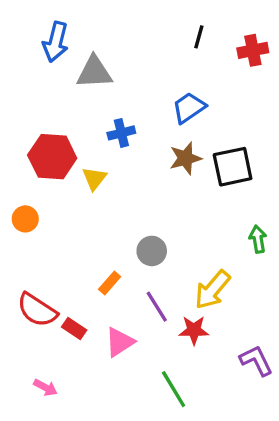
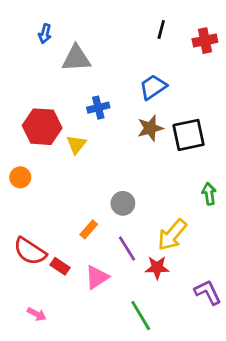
blue arrow: (56, 42) -> (45, 34), size x0.6

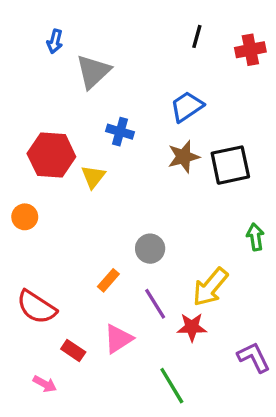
gray triangle: (76, 58) -> (93, 71), turned -40
blue cross: (98, 108) -> (120, 132), turned 30
red rectangle: (60, 266) -> (73, 351), moved

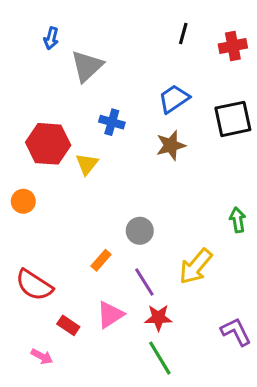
black square: (230, 165) -> (233, 119), moved
red star: (192, 327) -> (158, 318), moved

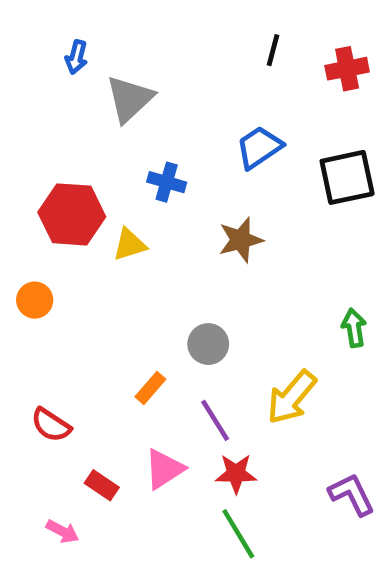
brown star: (171, 145) -> (241, 240), moved
yellow triangle: (87, 164) -> (130, 245), turned 35
red semicircle: (34, 285) -> (51, 425), size x0.7

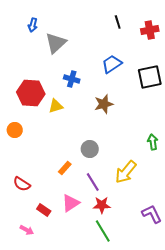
black line: (273, 50) -> (118, 22), turned -32

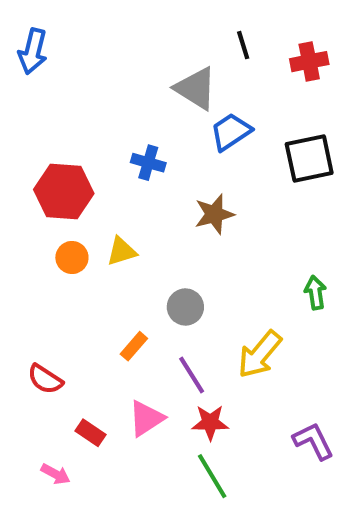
blue arrow: (33, 25) -> (33, 51), moved, size x1.5
gray triangle: (56, 43) -> (196, 88), moved, turned -45
yellow triangle: (56, 106) -> (121, 251), moved
orange circle: (15, 130) -> (72, 258), moved

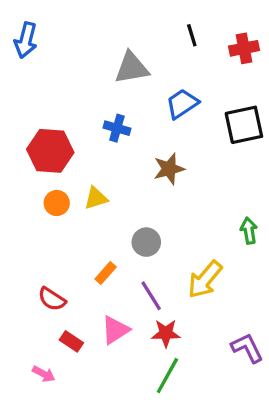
gray triangle: (196, 88) -> (132, 68), moved, turned -42
red semicircle: (45, 379) -> (52, 299), moved
green line: (212, 476) -> (167, 376), turned 60

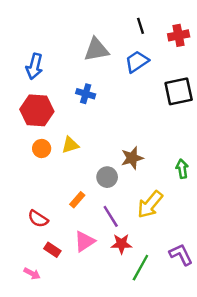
blue arrow: (26, 40) -> (34, 66), moved
blue trapezoid: (182, 104) -> (137, 62), moved
brown star: (169, 169) -> (132, 158), moved
green line: (167, 376) -> (140, 268), moved

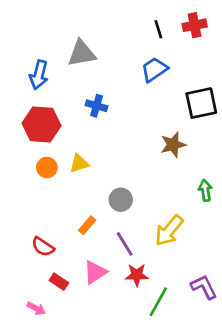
red cross: (179, 35) -> (195, 25), moved
gray triangle: (96, 50) -> (82, 53), moved
brown star: (132, 158) -> (173, 145), moved

